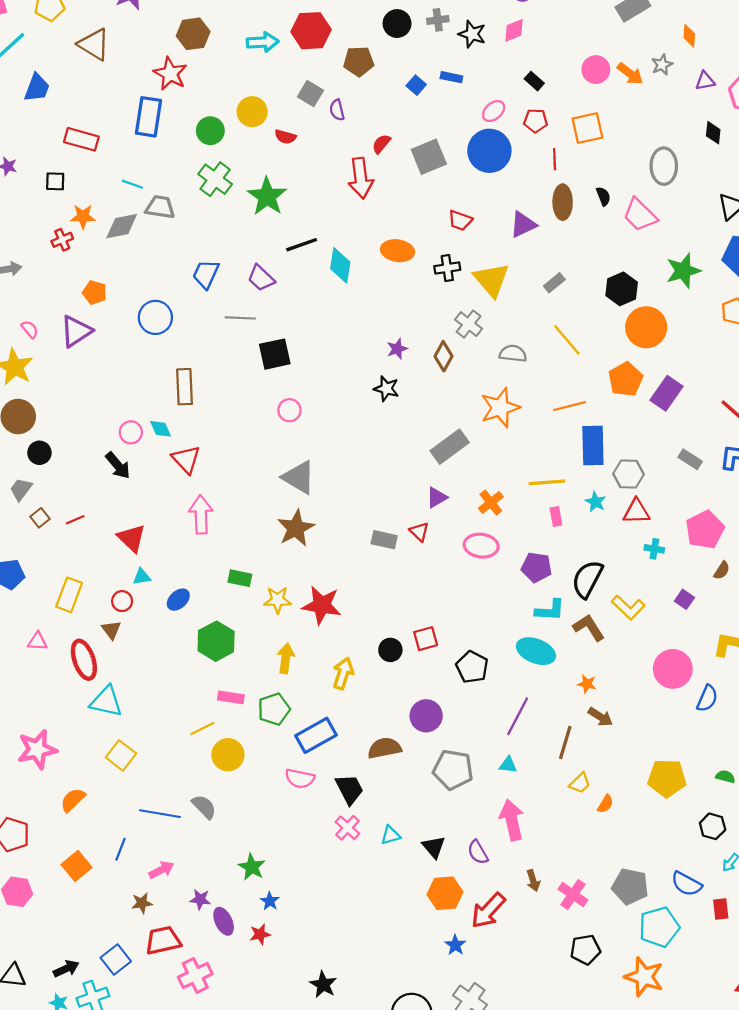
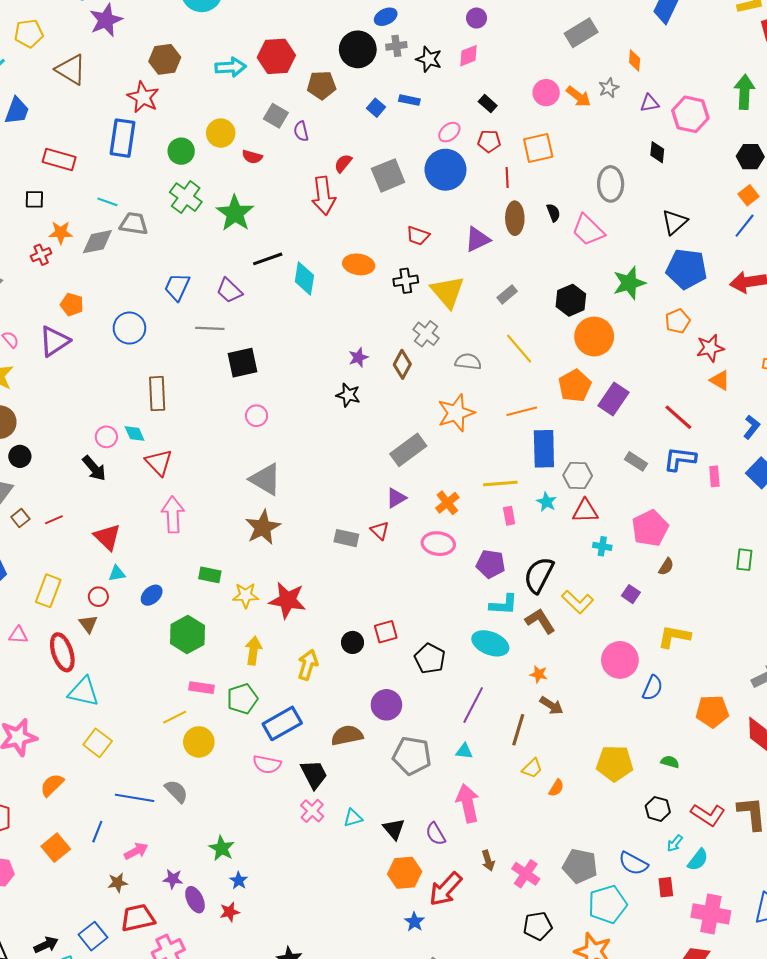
black circle: (397, 24) -> (358, 49), size x1.4

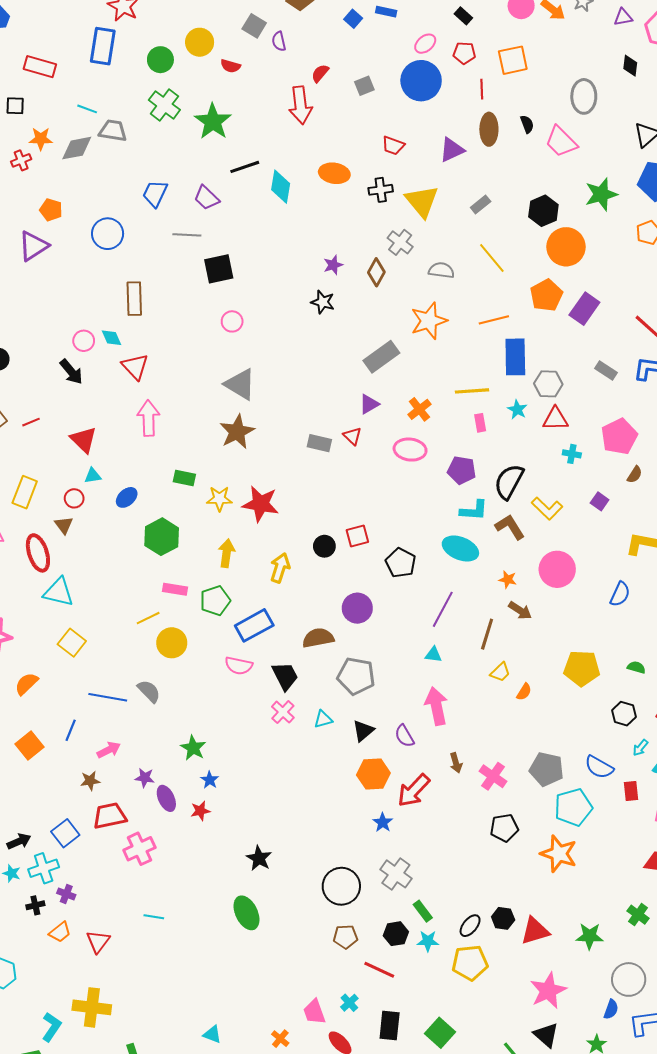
gray square: (388, 175) -> (364, 86), size x0.6
pink circle: (620, 660) -> (557, 569), moved
gray pentagon: (412, 756) -> (356, 676), moved
black triangle: (394, 829) -> (363, 731), turned 30

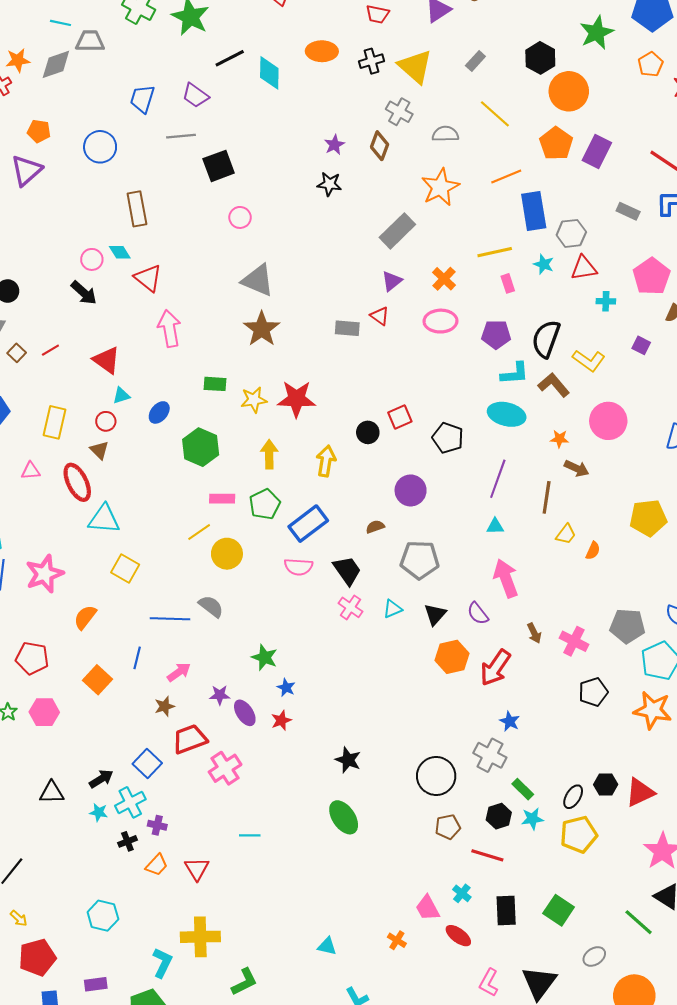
brown semicircle: (318, 638) -> (375, 527), size x0.6
blue star: (383, 822) -> (510, 721), moved

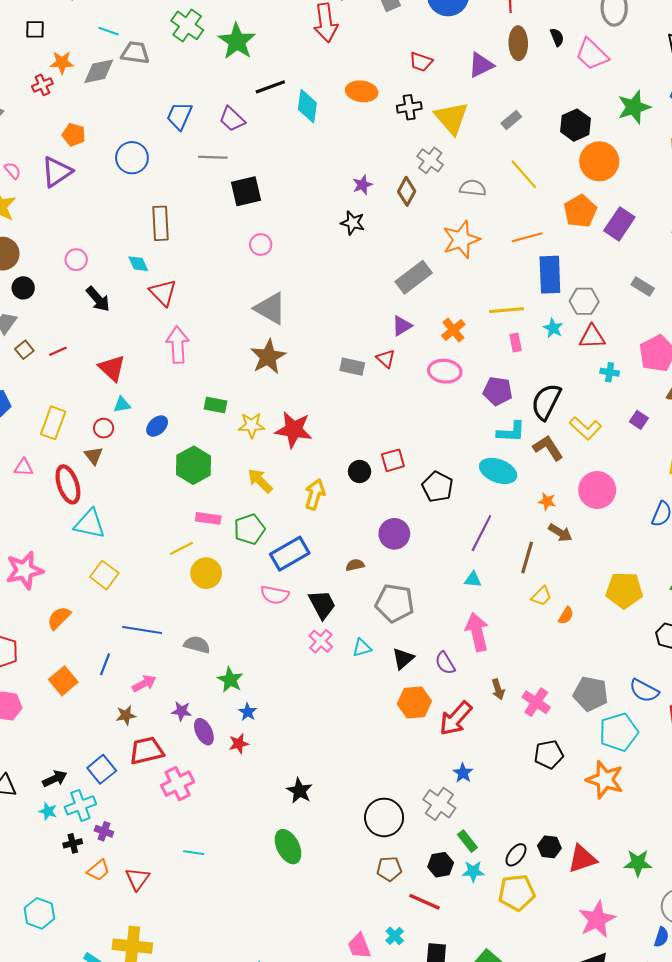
pink circle: (92, 259) -> (76, 260), moved
yellow arrow: (269, 454) -> (260, 481), turned -52
gray semicircle: (211, 606) -> (197, 645), moved, turned -30

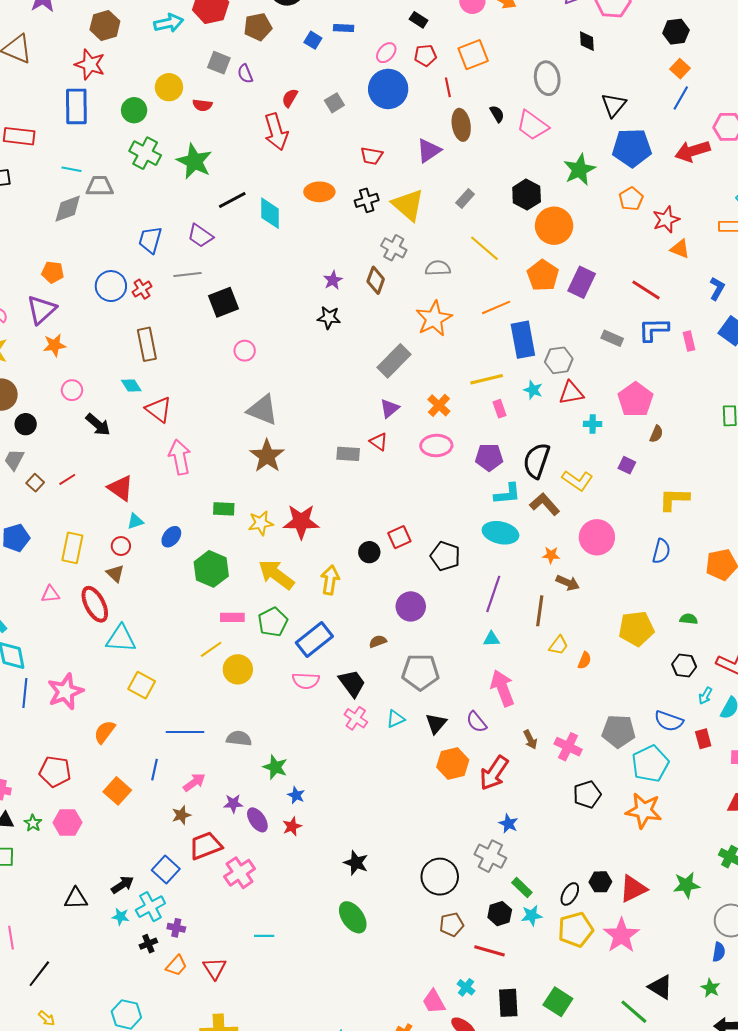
orange star: (62, 62) -> (54, 345), moved
red cross: (42, 85) -> (142, 289), moved
yellow arrow: (260, 481) -> (276, 575), size x1.4
pink star: (597, 919) -> (621, 935), moved

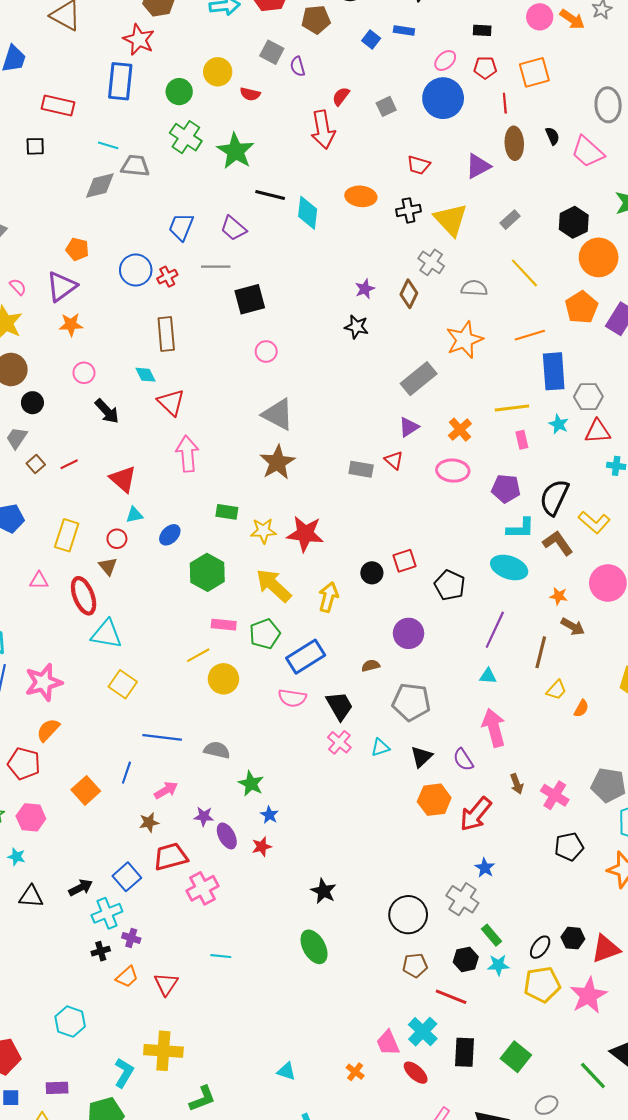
black rectangle: (419, 20) -> (482, 30), turned -36
black line: (232, 200) -> (270, 195), turned 36
orange semicircle: (105, 732) -> (48, 730), moved
cyan star: (121, 917) -> (16, 857), moved
cyan cross: (466, 987) -> (423, 1032), size x1.6

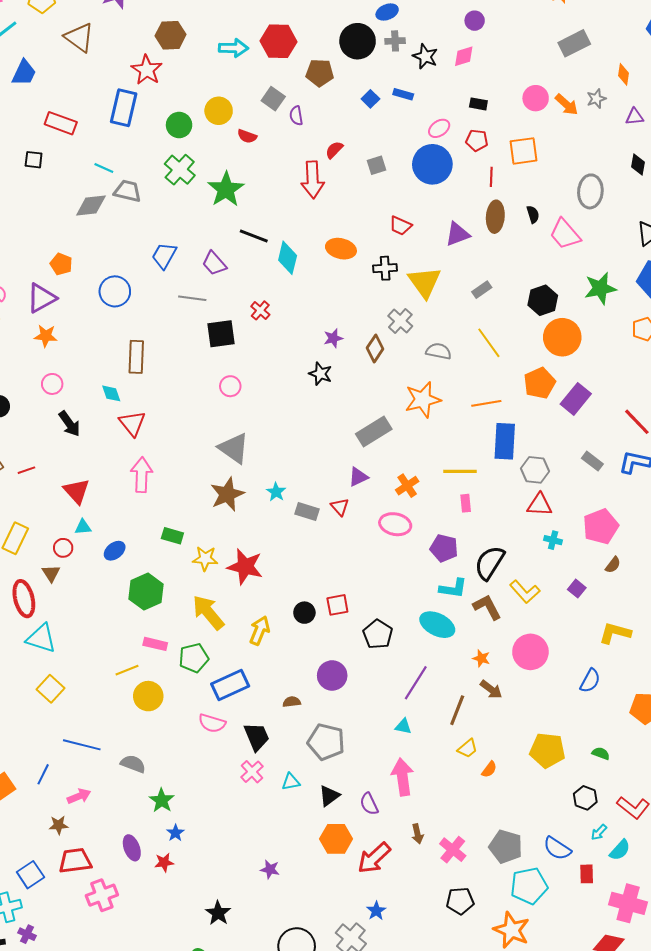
red cross: (167, 277) -> (260, 310), moved, turned -30
cyan star: (559, 424) -> (276, 492), moved
purple star: (204, 816) -> (270, 869), moved

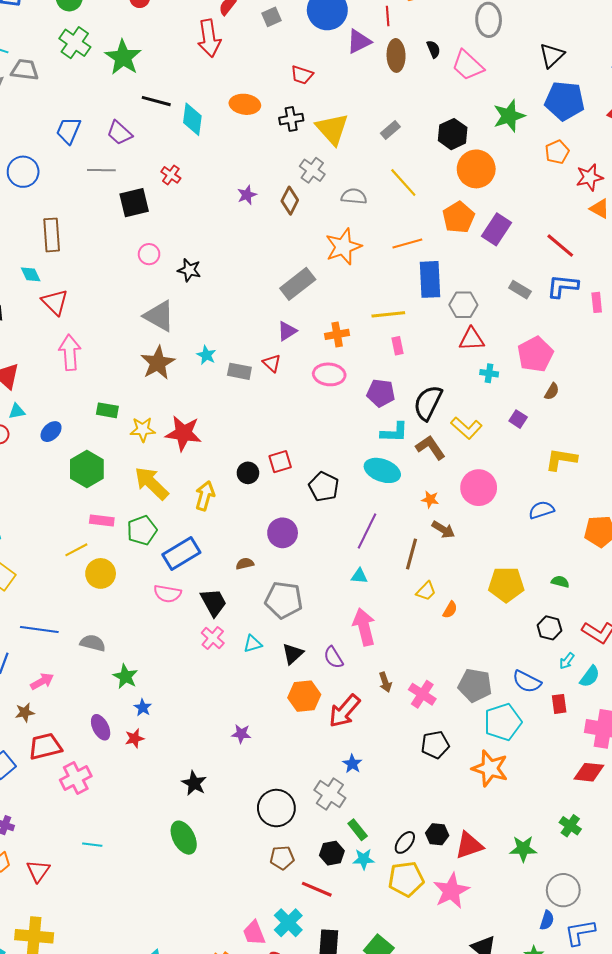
purple triangle: (458, 234) -> (359, 41), moved
black star: (320, 374) -> (189, 270), moved
orange cross: (407, 486) -> (337, 334), turned 30
blue semicircle: (590, 681) -> (541, 510), turned -130

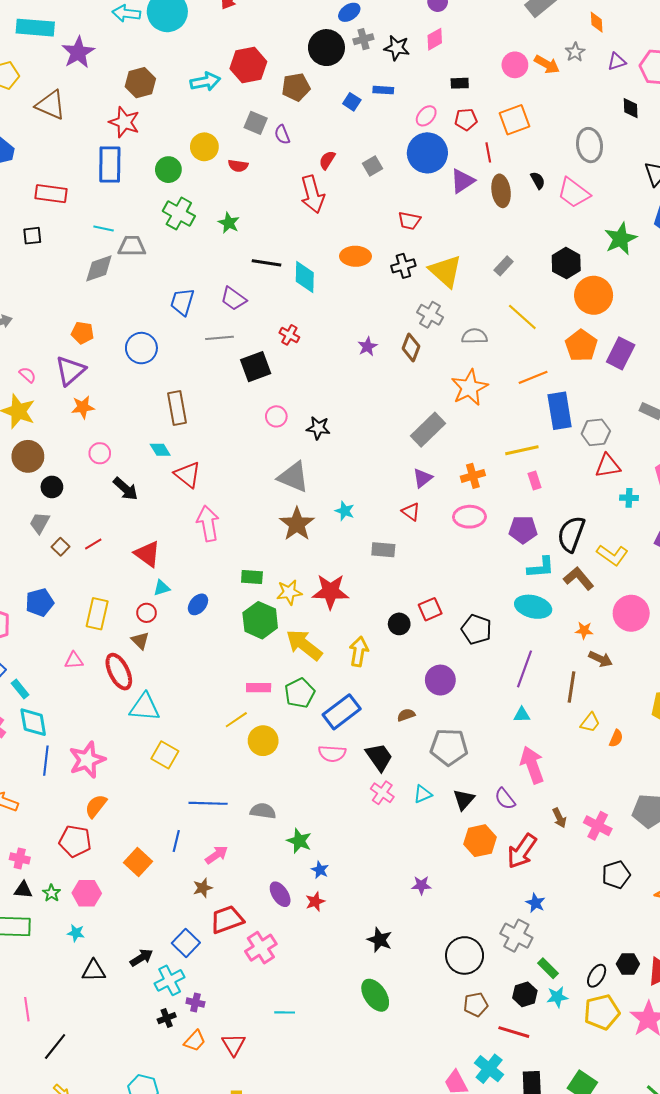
green star: (123, 57) -> (229, 223), size x0.6
gray rectangle: (239, 371) -> (383, 550), moved
green hexagon: (87, 469) -> (260, 620), moved

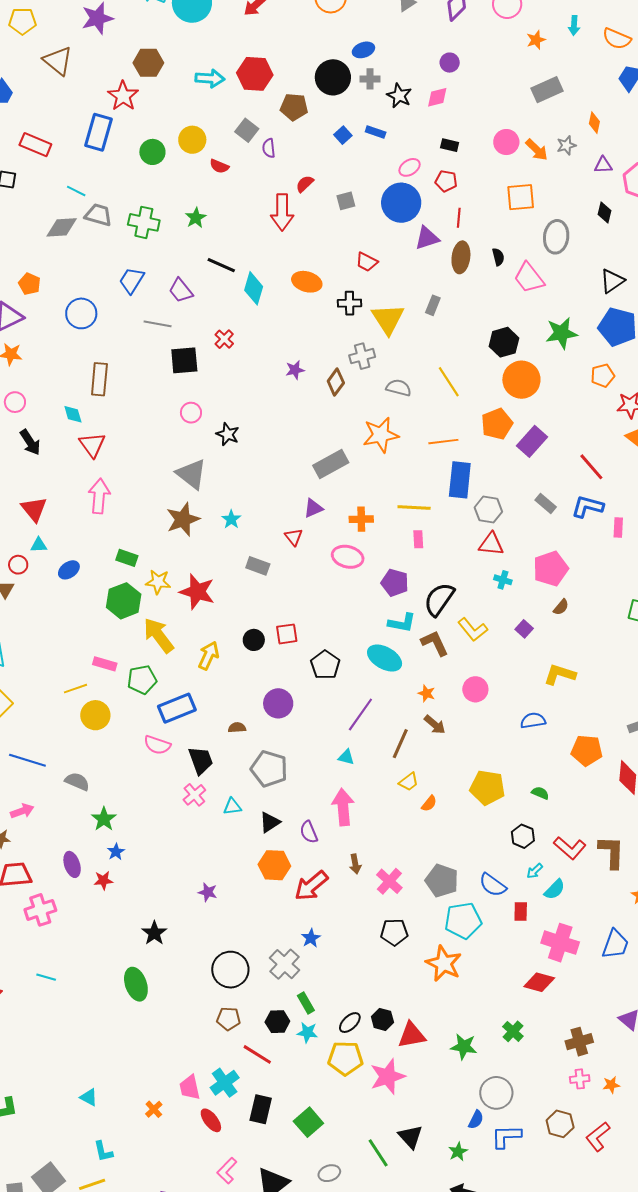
orange square: (515, 120) -> (521, 197), moved
green cross: (179, 214) -> (144, 222), moved, turned -32
gray rectangle: (504, 266) -> (433, 305), moved, turned -36
gray cross: (430, 315) -> (362, 356), turned 30
pink circle: (631, 613) -> (475, 689), size x0.7

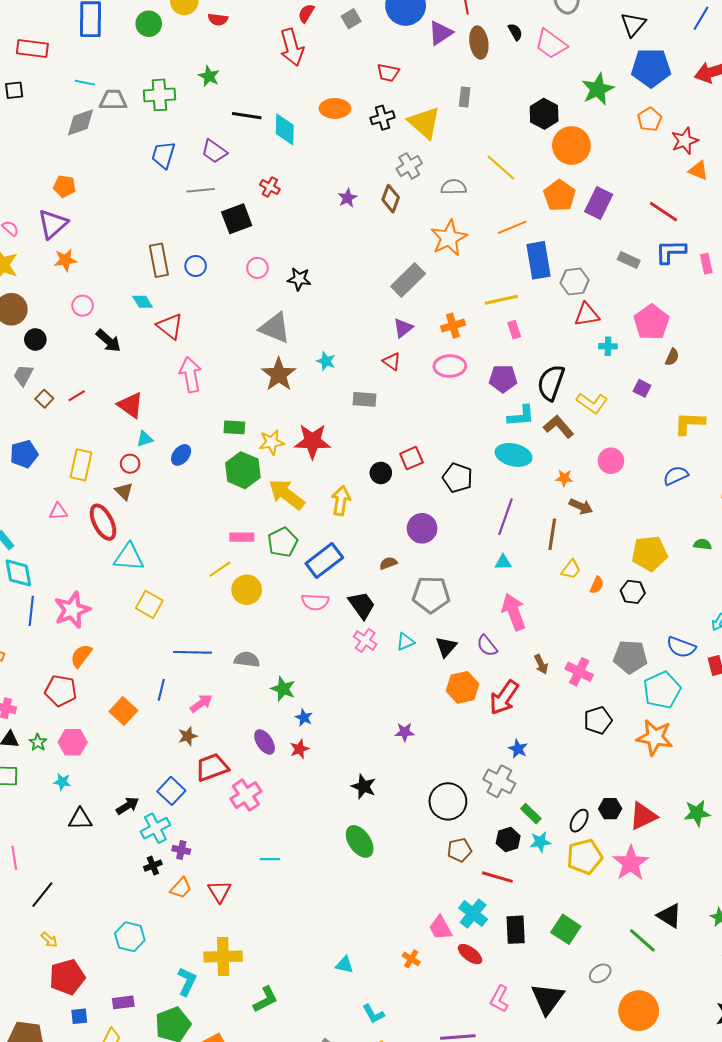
blue circle: (81, 313) -> (196, 266), moved, size x0.7
black hexagon: (523, 836) -> (633, 592), moved

